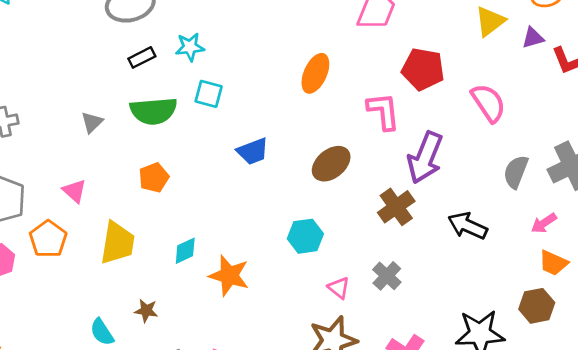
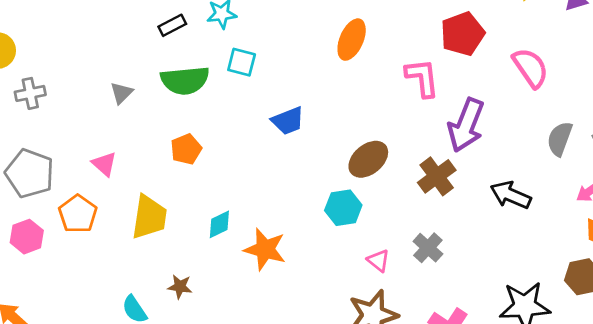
red pentagon: (423, 69) -> (463, 34), turned -30
brown ellipse: (331, 164) -> (368, 159), moved

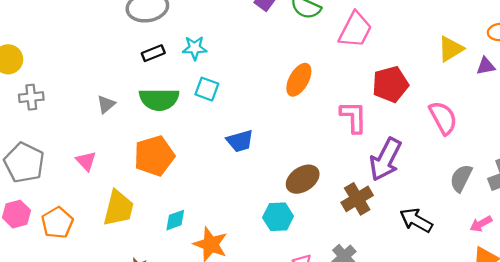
orange pentagon: (186, 149) -> (154, 156), size x1.6
orange pentagon: (78, 214) -> (57, 223), moved

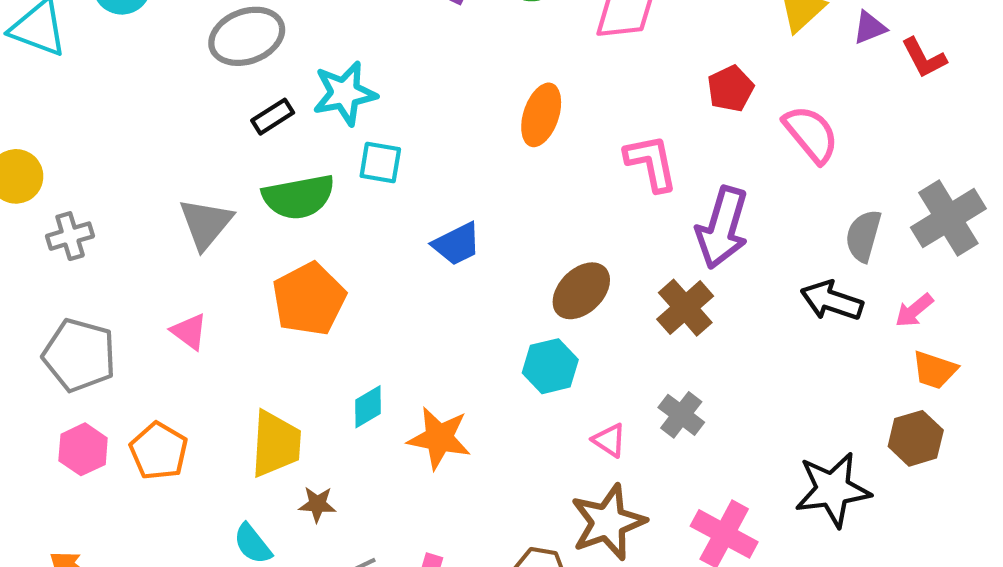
cyan star: (195, 48) -> (345, 93), size x1.4
red pentagon: (390, 84) -> (731, 89), moved, size x0.7
gray triangle: (106, 104) -> (206, 224), size x1.6
yellow trapezoid: (118, 208) -> (276, 444), moved
black arrow: (416, 220) -> (832, 301), moved

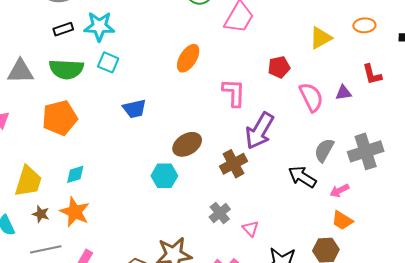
purple triangle: (870, 28) -> (343, 93), moved
gray triangle: (206, 224) -> (20, 71), turned 36
orange star: (439, 438) -> (75, 212), moved
pink triangle: (609, 440) -> (250, 229), moved

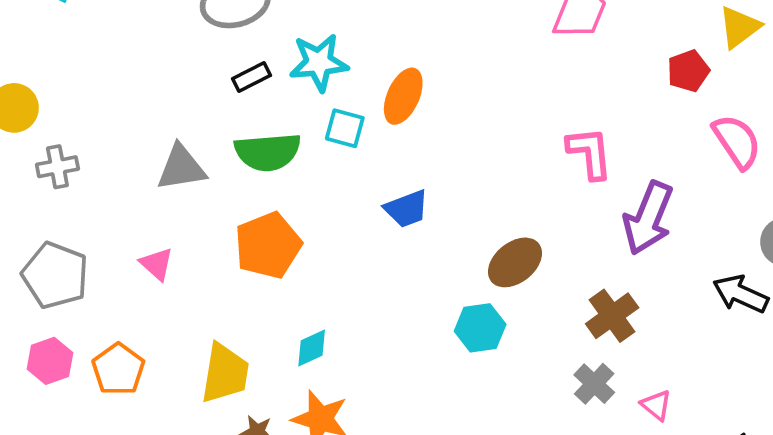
orange ellipse: (188, 58) -> (403, 96), moved
red pentagon: (279, 67) -> (688, 71), moved
brown cross: (233, 164) -> (612, 316), moved

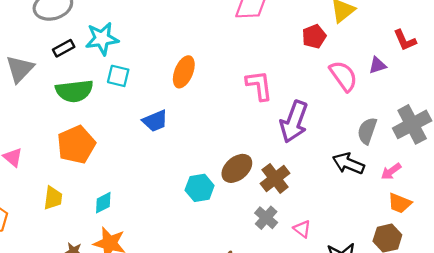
orange ellipse: (403, 96) -> (184, 72), moved
gray triangle: (181, 168) -> (20, 69), moved, turned -36
brown ellipse: (515, 262) -> (237, 168), moved
yellow trapezoid: (225, 373) -> (53, 198), moved, size x0.7

